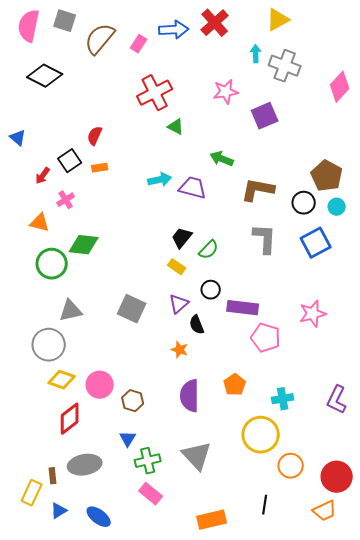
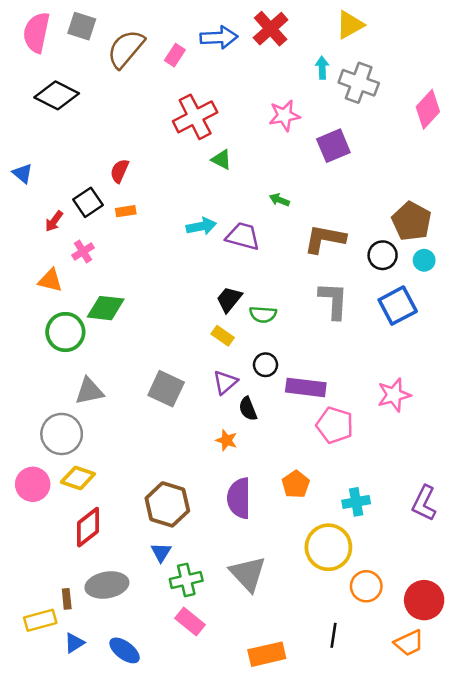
green arrow: (222, 159) -> (279, 200), size x0.7
green semicircle: (209, 250) -> (263, 314), turned 50
pink circle: (100, 385) -> (33, 484), moved
brown hexagon: (133, 401) -> (167, 504), size x1.6
yellow rectangle: (32, 493) -> (40, 620), turned 50

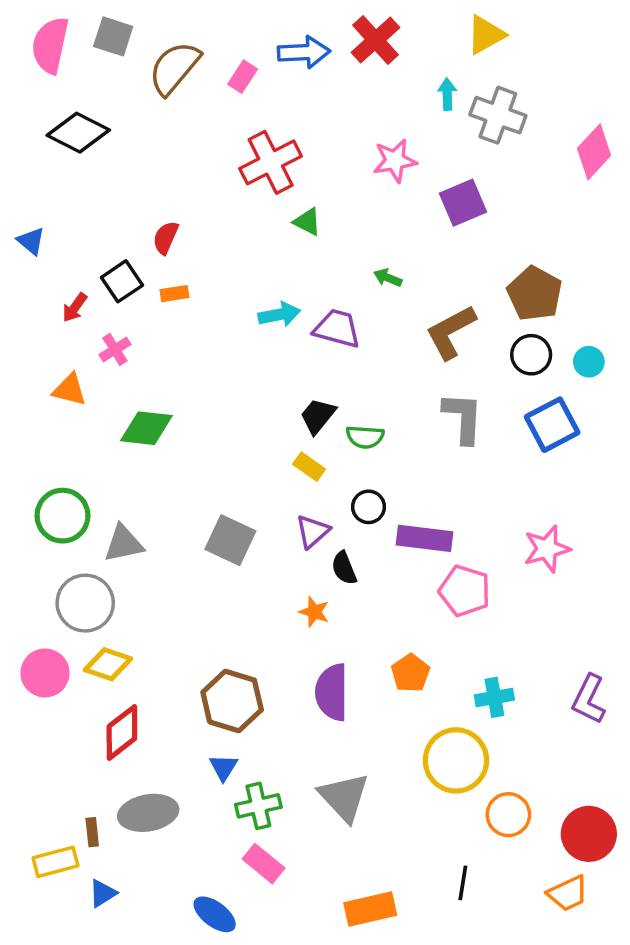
brown pentagon: (412, 221) -> (535, 294), moved
brown L-shape: (325, 239) -> (451, 332), turned -39
green circle: (65, 332) -> (62, 516), moved
blue ellipse: (125, 650) -> (215, 914), moved

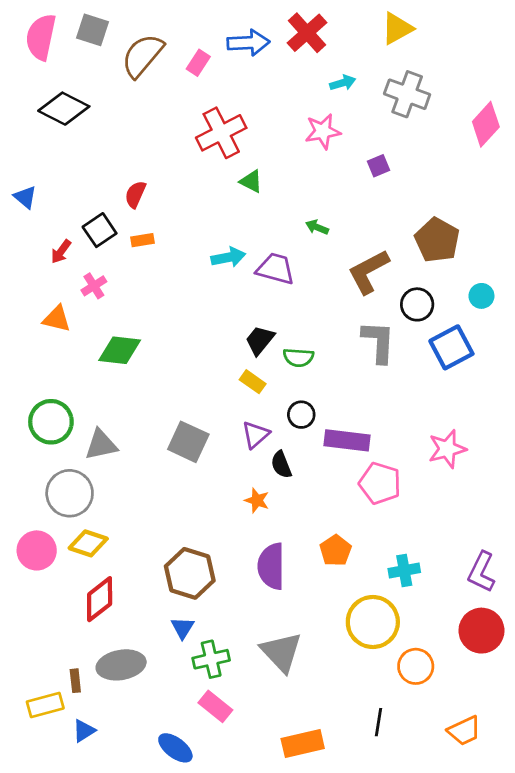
cyan arrow: (447, 94) -> (343, 83), moved, turned 75
purple square: (463, 203) -> (379, 166), size x0.6
black circle: (531, 355) -> (417, 304), moved
red circle: (589, 834) -> (481, 631), moved

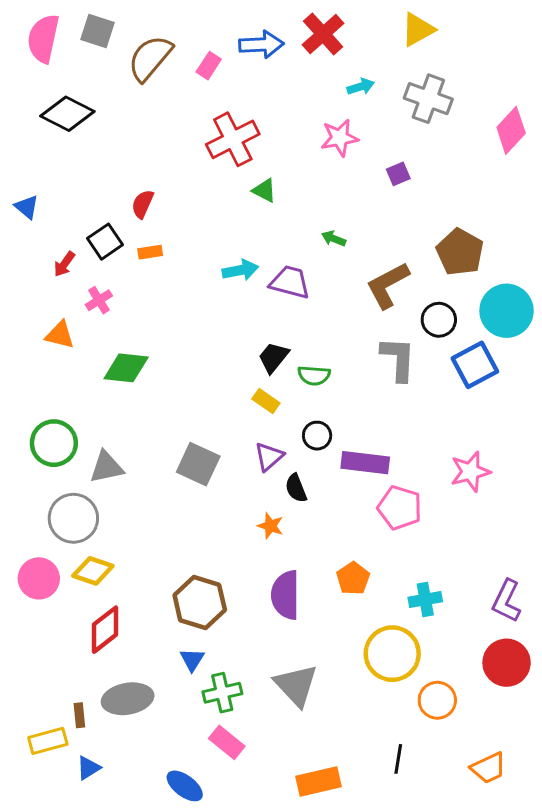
cyan circle: (481, 296) -> (507, 311), size x2.0

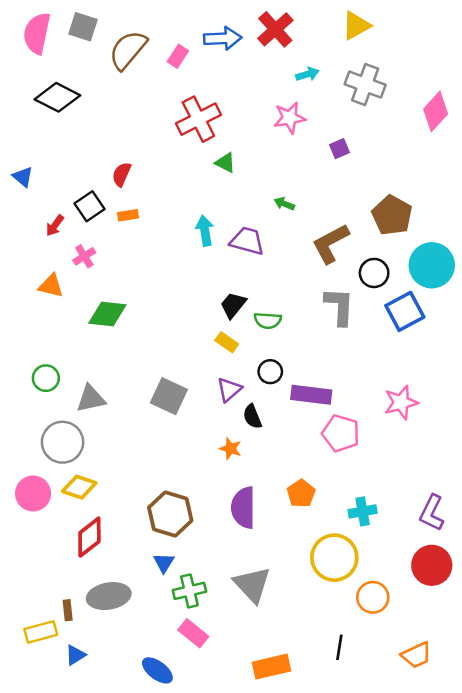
cyan arrow: (240, 270) -> (205, 231), turned -88
green circle: (54, 443) -> (46, 378), size x0.7

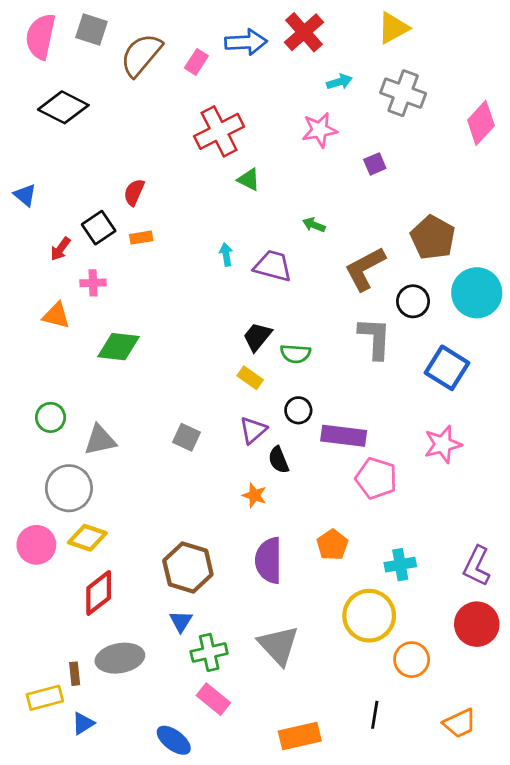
cyan arrow: (205, 231) -> (226, 255), size x0.7
pink cross: (84, 256) -> (93, 283), turned 30
blue square: (405, 311) -> (447, 368), moved, turned -30
gray square: (169, 396) -> (186, 437), size x0.7

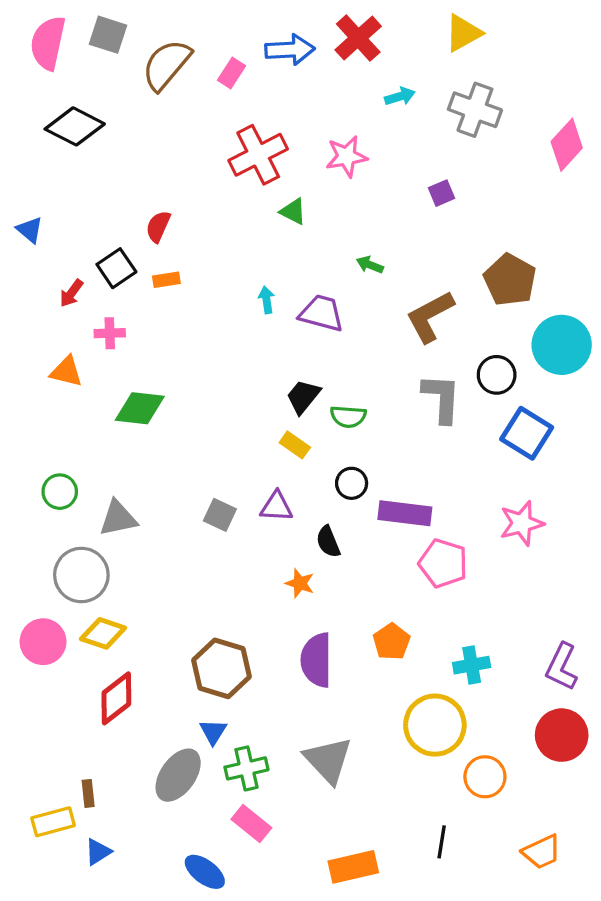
pink star: (320, 130) -> (347, 156), moved
black circle: (413, 301) -> (497, 375), moved
purple triangle: (253, 430) -> (276, 507), moved, turned 44
gray ellipse: (120, 658) -> (178, 775), moved, turned -45

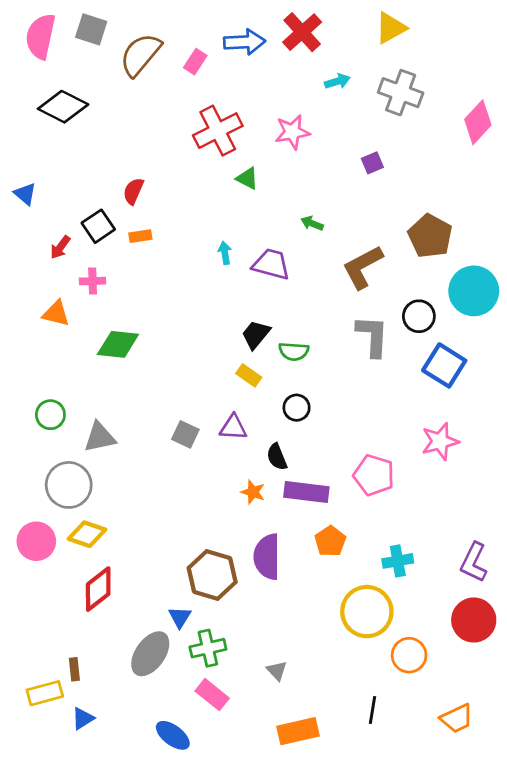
purple rectangle: (405, 513) -> (306, 492), moved
brown hexagon: (221, 668) -> (212, 575), moved
gray triangle: (328, 760) -> (277, 671), moved, size x0.5

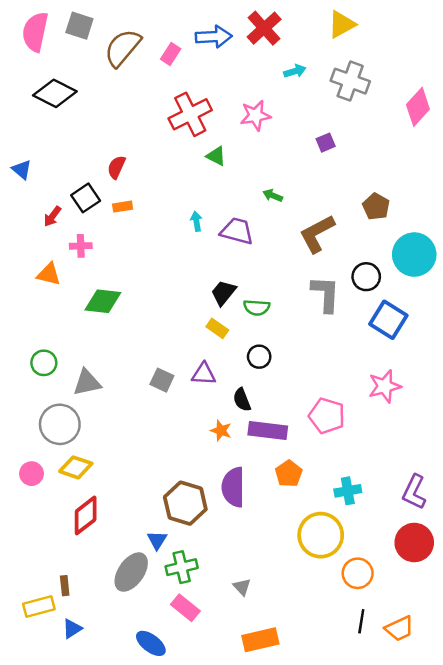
brown pentagon: (430, 236) -> (376, 207), size x0.7
pink circle: (36, 541) -> (31, 474), size x0.7
black line: (372, 710) -> (361, 621), moved

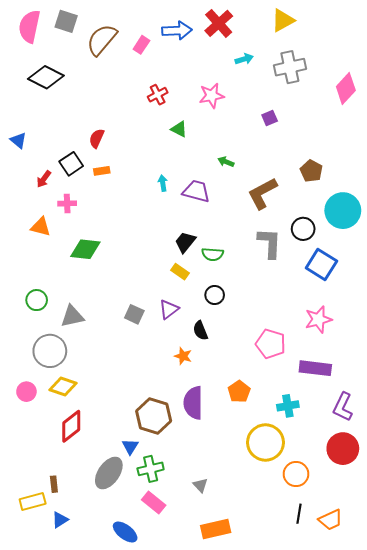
gray cross: (350, 81) -> (290, 67), turned -32
red cross: (190, 114) -> (158, 95), size x0.6
purple triangle: (204, 374) -> (169, 309), turned -40
purple rectangle: (268, 431) -> (315, 368), moved

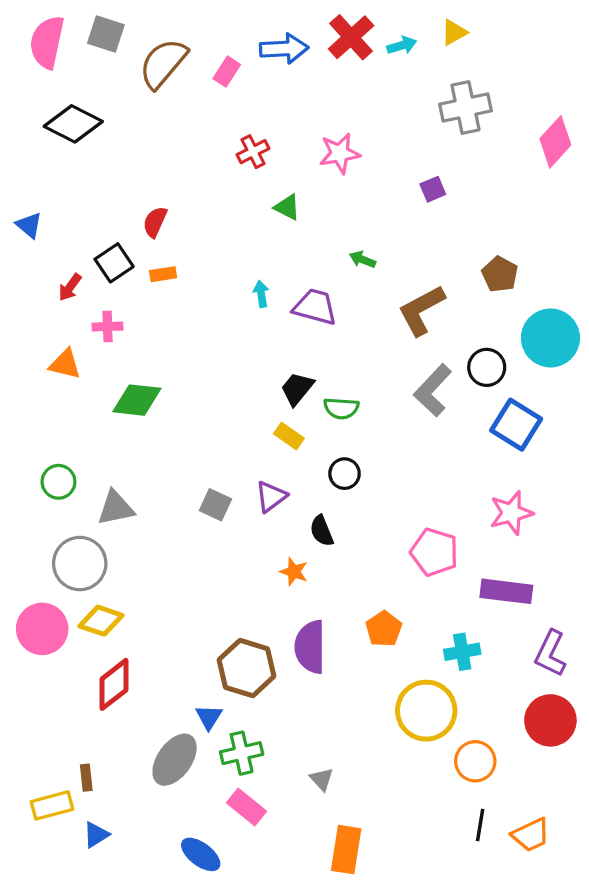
yellow triangle: (283, 20) -> (454, 32), size x0.7
cyan arrow: (244, 59) -> (402, 45), moved
gray L-shape: (270, 243) -> (433, 390), turned -140
pink circle: (26, 392) -> (42, 629), size x1.6
orange rectangle: (216, 529) -> (346, 850), turned -68

